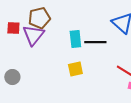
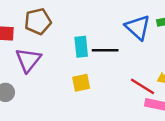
purple triangle: (33, 35) -> (28, 60), moved

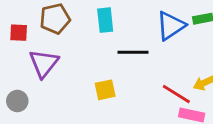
blue triangle: (138, 27) -> (171, 26), turned 44
cyan rectangle: (81, 47) -> (105, 20), moved

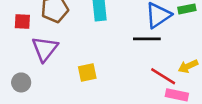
black line: (133, 52) -> (147, 39), moved
yellow square: (105, 90) -> (87, 73), moved

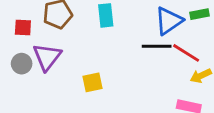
red line: (163, 76) -> (186, 53), moved
gray circle: (21, 82) -> (22, 64), moved

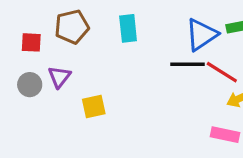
purple triangle: (47, 57) -> (59, 77), size x0.7
yellow square: (92, 82) -> (94, 106), moved

